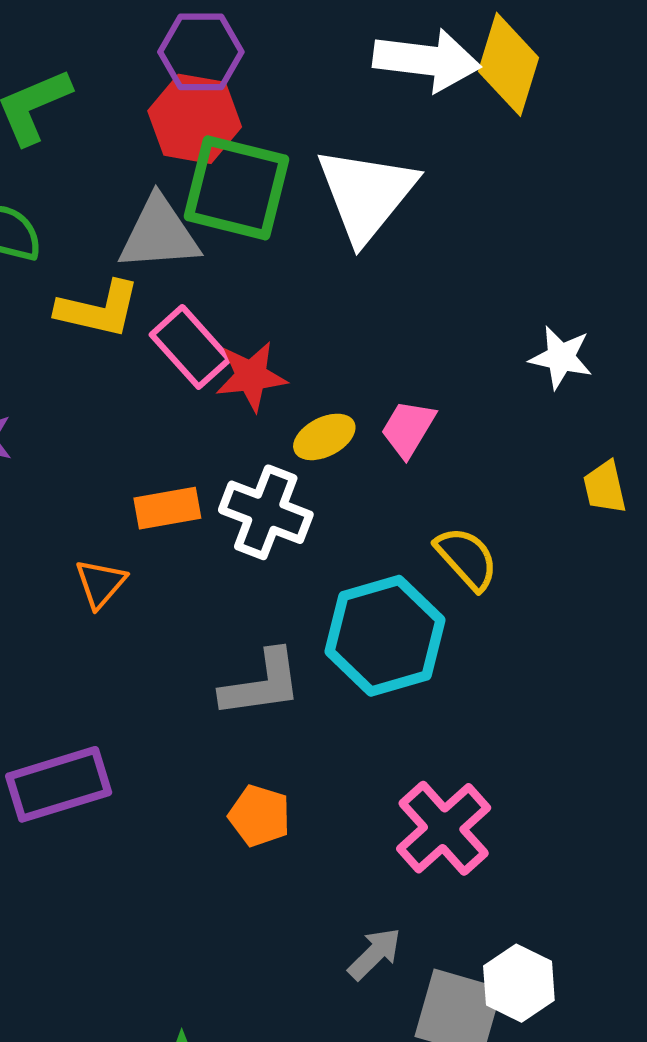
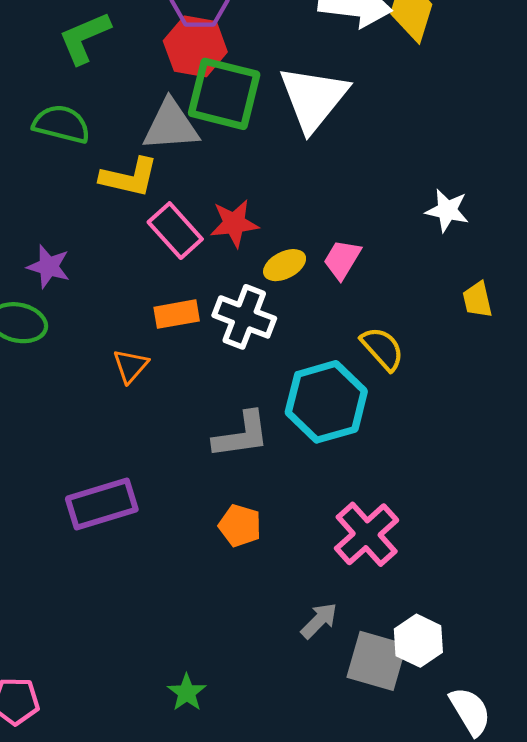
pink rectangle: (190, 347) -> (175, 231), moved

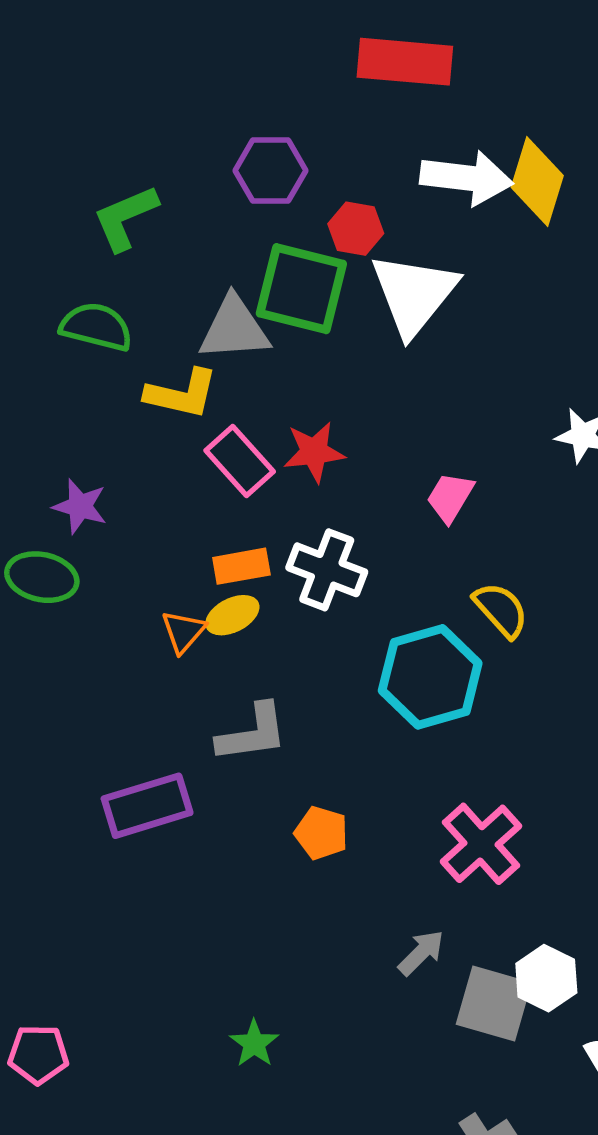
red hexagon: (195, 46) -> (356, 229), moved, size x0.7
yellow ellipse: (285, 265) -> (232, 615), moved
gray L-shape: (241, 435) -> (252, 733), moved

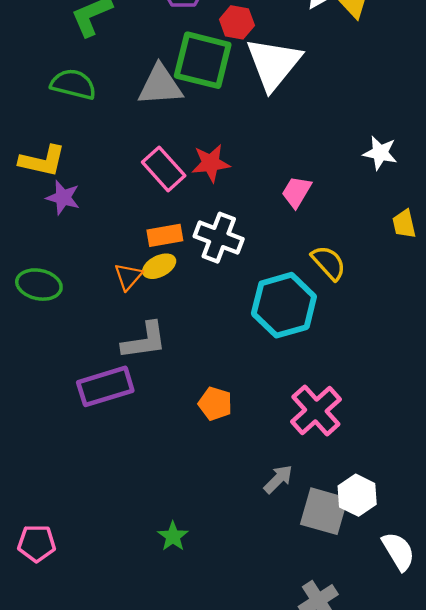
yellow L-shape: (182, 394) -> (42, 161), moved
green ellipse: (42, 577) -> (39, 285), moved
gray L-shape: (252, 733) -> (144, 341), moved

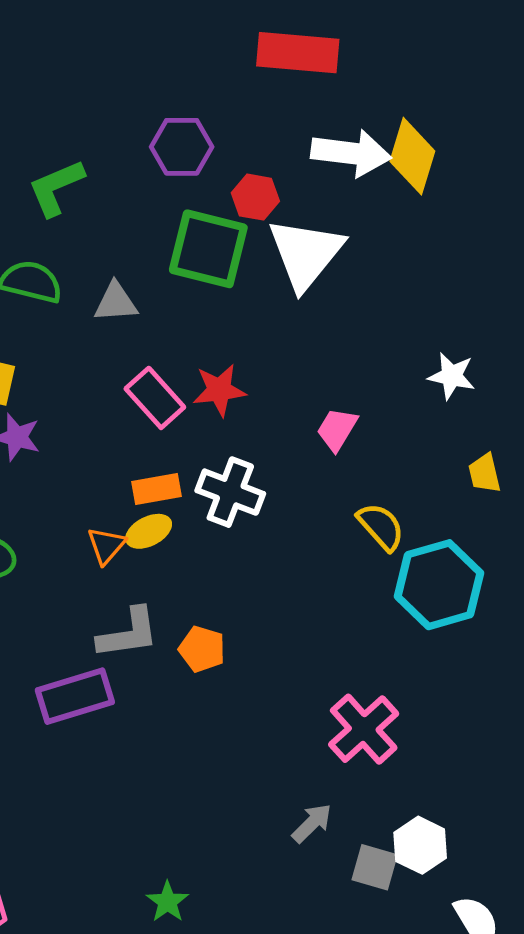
gray triangle: (160, 85) -> (116, 302), moved, size x0.7
cyan hexagon: (284, 305) -> (439, 585), moved
orange pentagon: (215, 404) -> (202, 649), moved
gray square: (324, 511) -> (375, 867), size x0.7

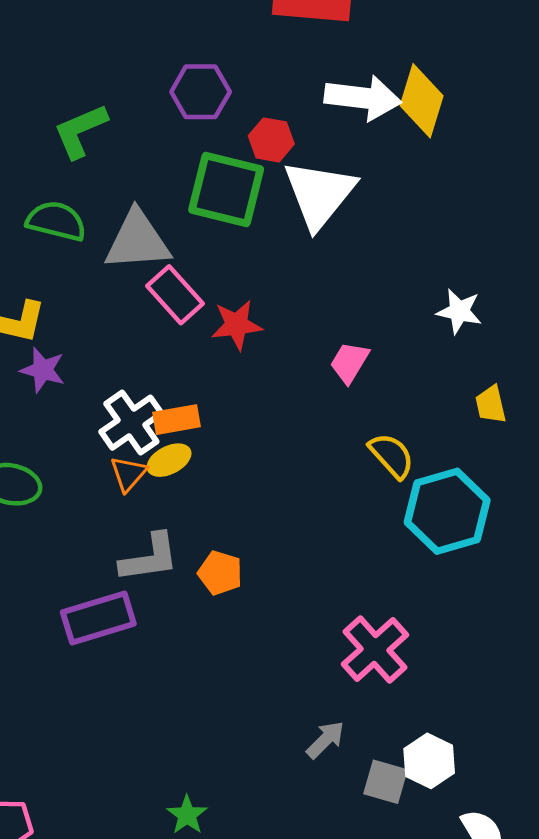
gray triangle: (116, 302) -> (137, 241), size x1.6
pink rectangle: (155, 398) -> (175, 295), moved
white cross: (230, 492) -> (131, 423), moved, turned 34

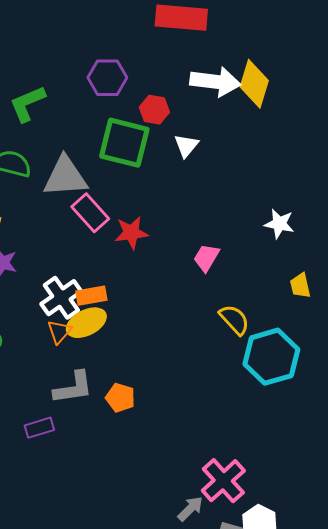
white triangle: (319, 194) -> (186, 146), size x0.5
yellow ellipse: (169, 460) -> (86, 323), size x1.4
purple rectangle: (98, 618) -> (39, 428), size x0.6
pink cross: (375, 650) -> (223, 481), moved

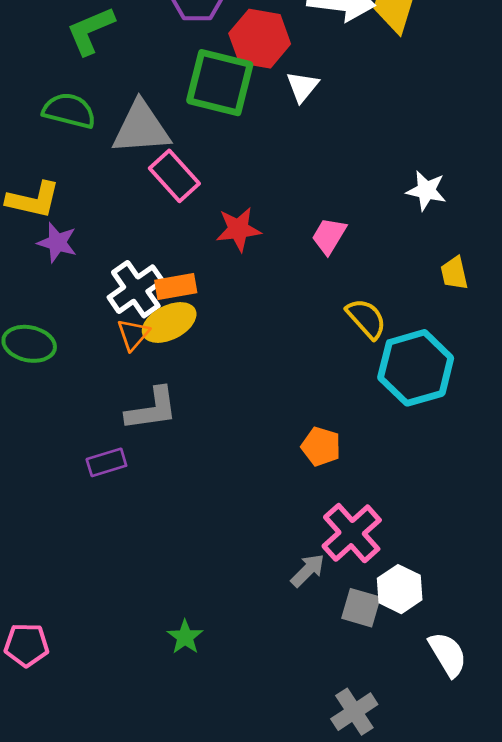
red hexagon: (154, 110) -> (260, 39), size x1.5
red star: (131, 233) -> (238, 229), moved
orange pentagon: (120, 398) -> (321, 446), moved

